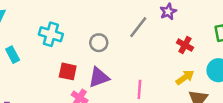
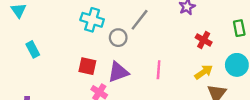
gray line: (138, 27) -> (140, 20), moved
cyan cross: (51, 34) -> (92, 20), moved
pink line: (139, 89) -> (159, 70), moved

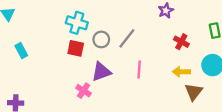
gray line: (140, 20) -> (127, 38), moved
red square: (87, 66) -> (76, 48), moved
yellow arrow: (204, 72) -> (181, 72), turned -144

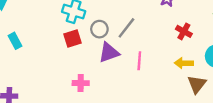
red square: (76, 48) -> (72, 38), turned -30
purple triangle: (101, 72) -> (109, 53), moved
pink cross: (83, 91) -> (81, 83), turned -32

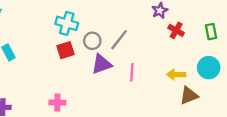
red cross: (184, 31) -> (176, 30), moved
pink cross: (81, 83) -> (57, 103), moved
brown triangle: (197, 84) -> (189, 96), turned 30

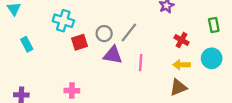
cyan cross: (67, 23) -> (63, 21), moved
red cross: (176, 30) -> (182, 40), moved
purple triangle: (102, 64) -> (113, 55), turned 30
brown triangle: (189, 96) -> (178, 87), moved

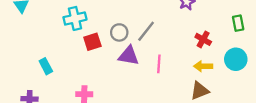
cyan cross: (63, 21) -> (75, 18), turned -30
cyan rectangle: (27, 44) -> (46, 66), moved

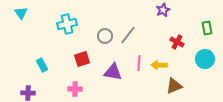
red square: (92, 42) -> (82, 59), moved
purple triangle: (129, 56) -> (113, 72), moved
yellow arrow: (203, 66) -> (159, 65), moved

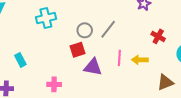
red square: (82, 59) -> (78, 50), moved
brown triangle: (174, 86) -> (165, 82), moved

